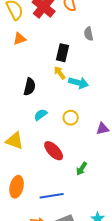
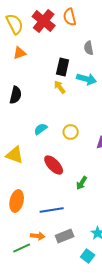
cyan arrow: (79, 83) -> (87, 79), moved
black semicircle: (30, 87) -> (16, 95), moved

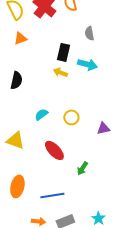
yellow arrow: (60, 87) -> (60, 72), turned -32

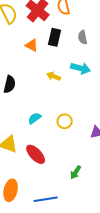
orange triangle: (20, 38) -> (32, 45), moved, turned 48
black rectangle: (63, 52) -> (55, 37), moved
red ellipse: (54, 150) -> (36, 154), moved

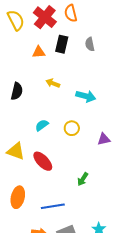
orange triangle: (32, 45) -> (39, 52), turned -32
cyan arrow: (81, 68) -> (86, 96), moved
yellow arrow: (54, 76) -> (53, 83), moved

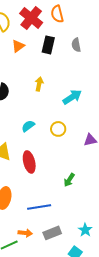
orange triangle: (39, 52) -> (18, 46), moved, turned -32
yellow arrow: (53, 83) -> (39, 84), turned 80
cyan arrow: (86, 96) -> (72, 97), turned -48
red ellipse: (43, 161) -> (29, 162), turned 30

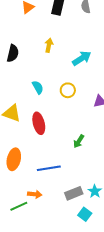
cyan semicircle: (28, 126) -> (38, 87), turned 96
gray rectangle: (52, 233) -> (74, 193), moved

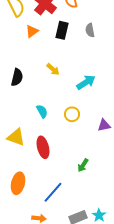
yellow arrow: (49, 45) -> (53, 69), turned 120
blue line: (49, 168) -> (53, 192), turned -40

